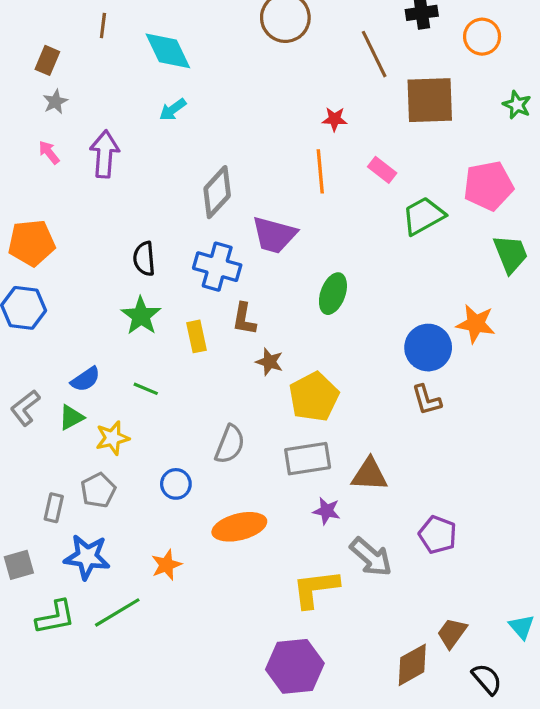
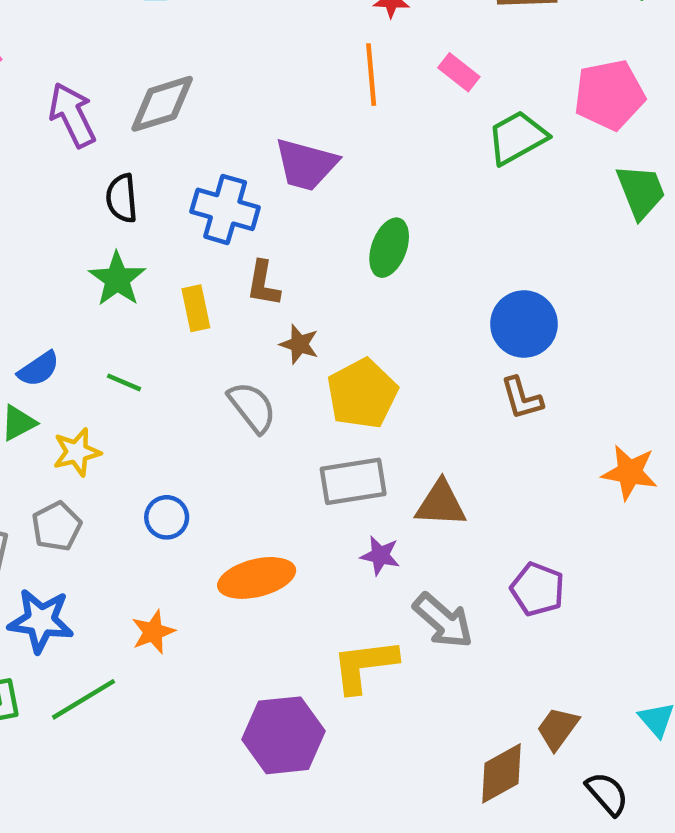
purple arrow: (105, 154) -> (72, 115), moved, turned -30
gray diamond: (217, 192) -> (162, 104), moved, turned 30
orange star: (476, 324) -> (630, 472), moved
gray semicircle: (230, 444) -> (252, 407), moved, turned -60
purple hexagon: (295, 666) -> (284, 735), moved

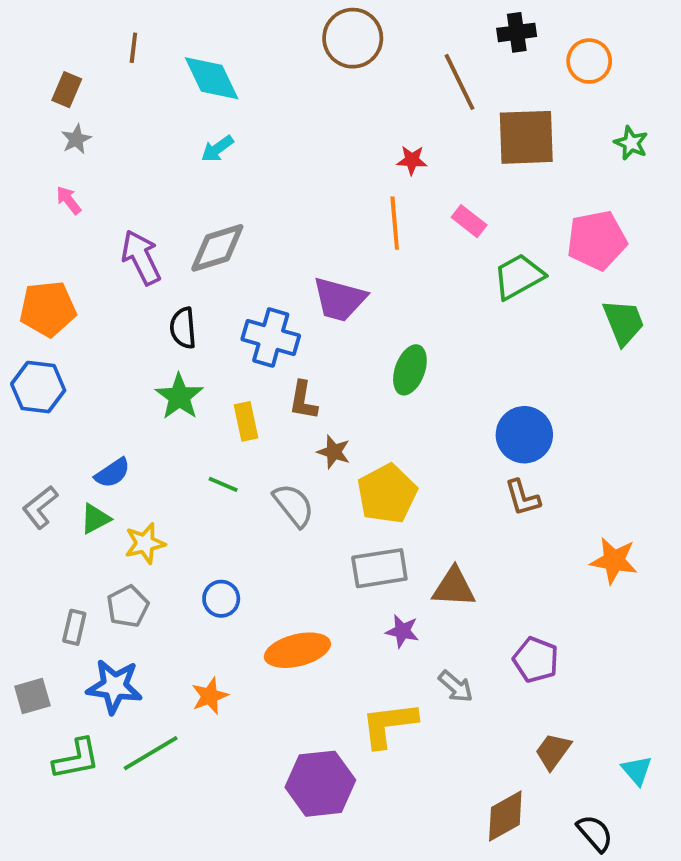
green line: (124, 382) -> (223, 484), moved
gray arrow: (443, 621) -> (456, 686), size x0.7
brown trapezoid: (558, 729) -> (553, 751), moved

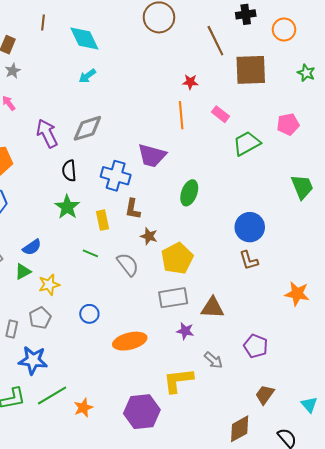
pink pentagon: (597, 240) -> (288, 124), size x0.7
green trapezoid: (623, 322) -> (302, 187), moved
orange star: (210, 696) -> (83, 408), moved

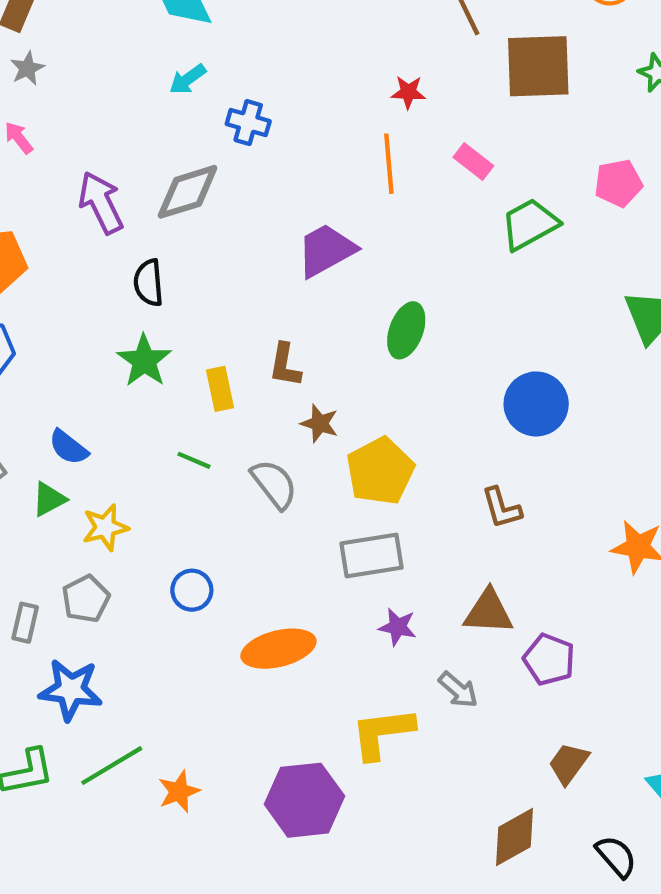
purple trapezoid: (152, 156) -> (326, 250), turned 136
blue cross: (116, 176) -> (248, 123), moved, size x0.7
blue semicircle: (32, 247) -> (68, 447), turned 72
brown L-shape: (249, 260) -> (501, 508), moved
brown triangle: (212, 308) -> (488, 612), moved

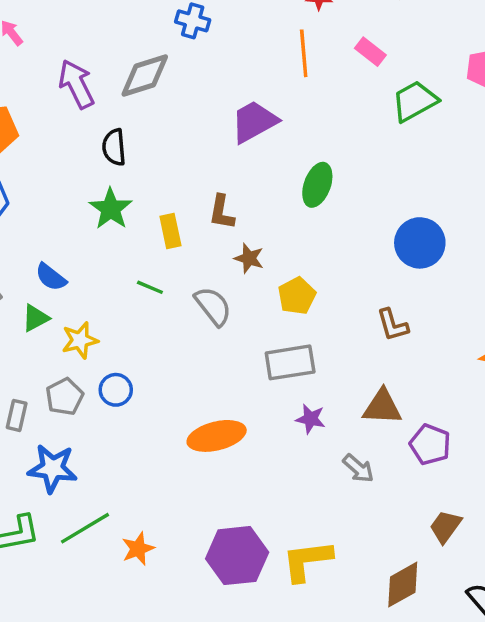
yellow pentagon: (380, 471) -> (297, 296), size x0.7
blue circle: (192, 590) -> (116, 390), moved
yellow L-shape: (382, 733) -> (307, 561), moved

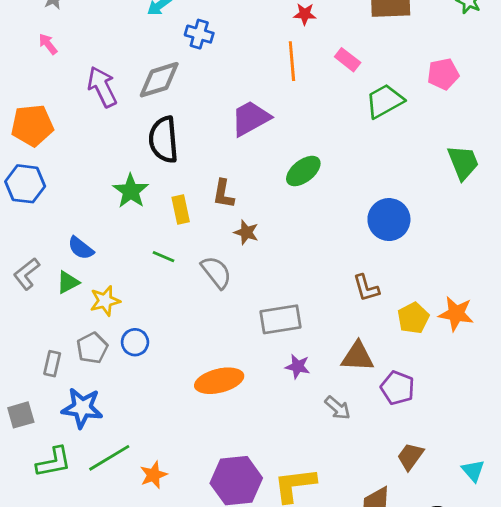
black semicircle: (114, 147) -> (164, 140), moved, size x1.5
green ellipse: (317, 185) -> (303, 171), turned 32
yellow pentagon: (297, 296) -> (413, 318), moved

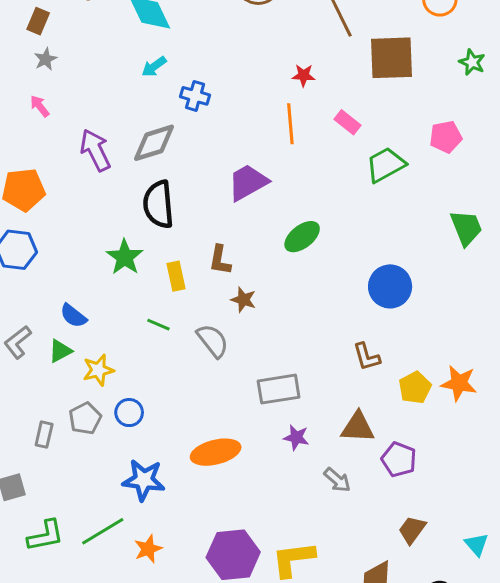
blue star: (82, 408) -> (144, 480), moved

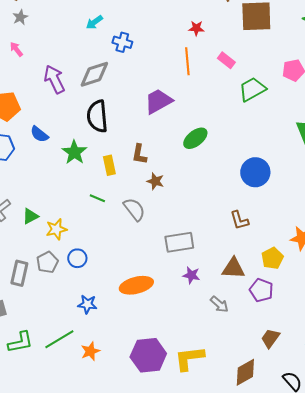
blue semicircle: (73, 316) -> (39, 134), moved
yellow pentagon: (415, 388) -> (272, 258), moved
gray rectangle: (44, 435) -> (19, 273), size x1.4
blue star: (144, 480) -> (87, 304), size x0.7

